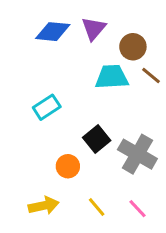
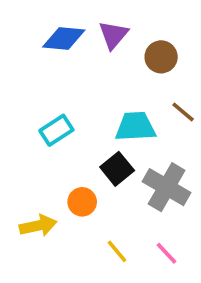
brown line: (151, 75) -> (183, 112), moved
cyan trapezoid: (112, 77) -> (135, 127), moved
yellow arrow: (44, 206) -> (38, 226), moved

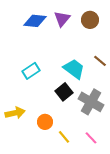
brown circle: (161, 57) -> (90, 20), moved
cyan trapezoid: (135, 127) -> (74, 69), turned 40
orange circle: (82, 202) -> (45, 122), moved
yellow arrow: (38, 226) -> (15, 113), moved

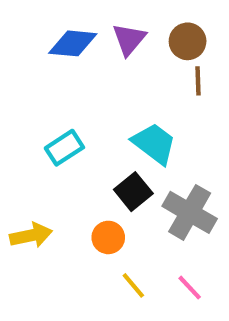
brown line: (100, 61) -> (198, 81), moved, turned 48
orange circle: (45, 122) -> (108, 237), moved

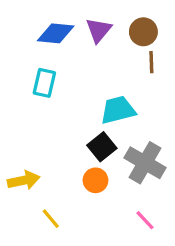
cyan trapezoid: (154, 144) -> (118, 110), turned -51
cyan rectangle: (64, 148) -> (44, 83), moved, turned -44
orange circle: (108, 237) -> (95, 180), moved
yellow line: (133, 285) -> (51, 219), moved

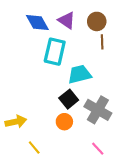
purple triangle: (99, 30) -> (67, 20), turned -36
blue diamond: (56, 33) -> (37, 23), turned 55
cyan rectangle: (44, 83) -> (55, 52), moved, size x1.4

